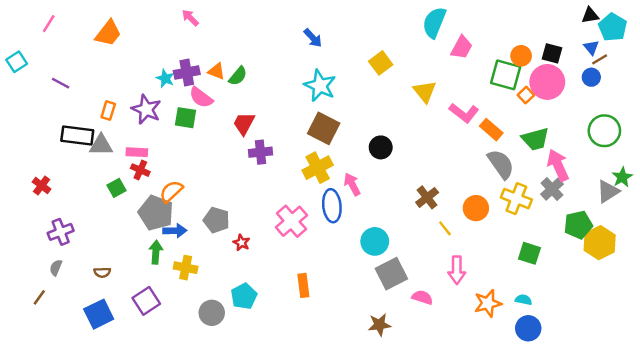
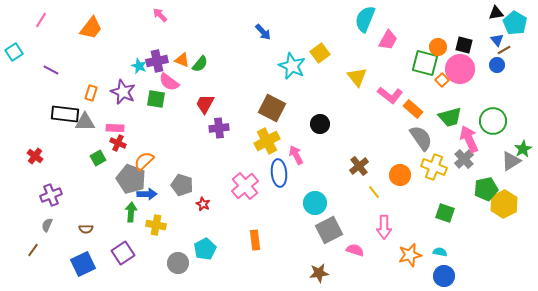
cyan star: (320, 86) -> (292, 66), moved
green circle: (604, 131) -> (493, 121), moved

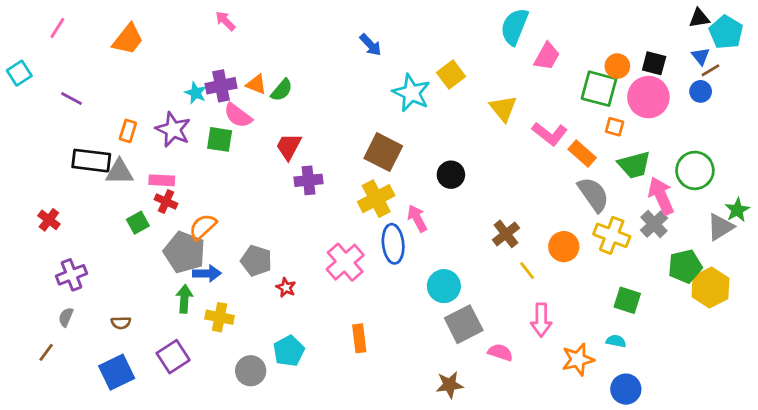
orange square: (442, 80) -> (615, 127), moved, turned -32
cyan semicircle: (440, 252) -> (616, 341), moved

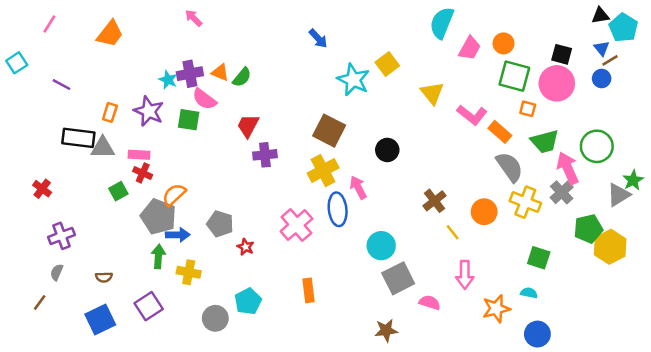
orange circle: (617, 66) -> (504, 43), moved

